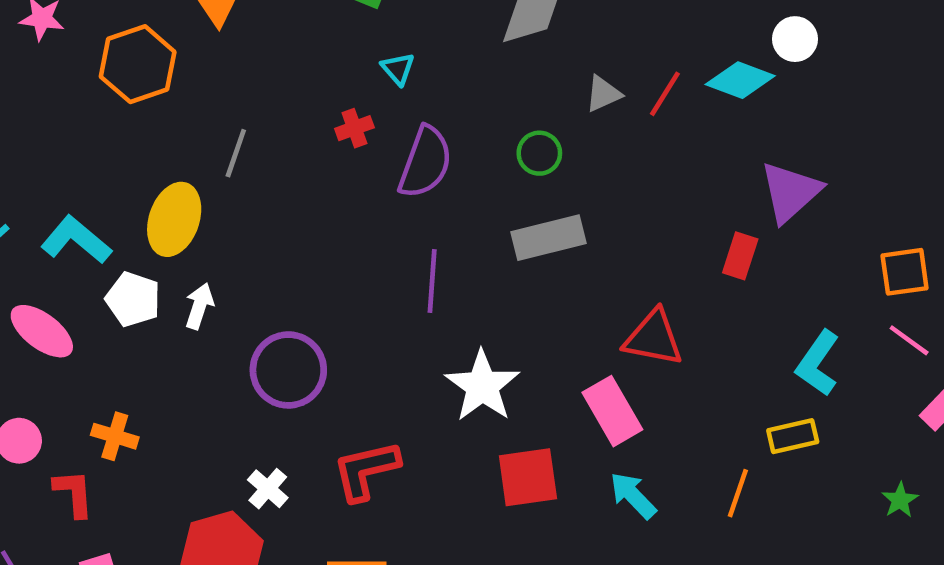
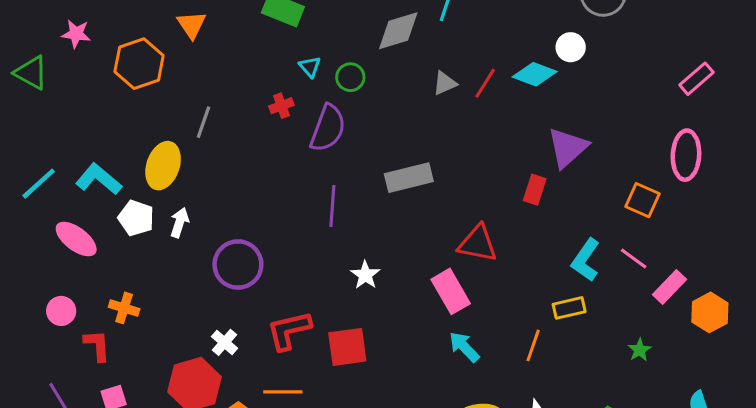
green circle: (539, 153) -> (350, 77), moved
orange square: (905, 272) -> (643, 200), turned 32
pink line: (909, 340) -> (634, 258), moved
white star: (482, 386) -> (365, 275), size x0.6
red square: (528, 477) -> (347, 347), moved

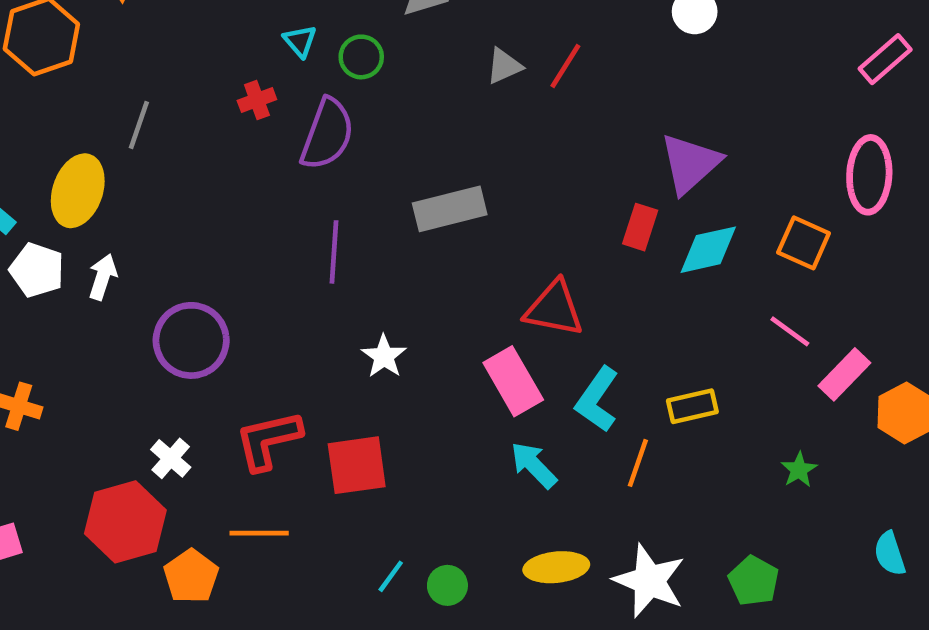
cyan diamond: (535, 74) -> (708, 250), moved, turned -33
cyan L-shape: (586, 260) -> (597, 399), moved

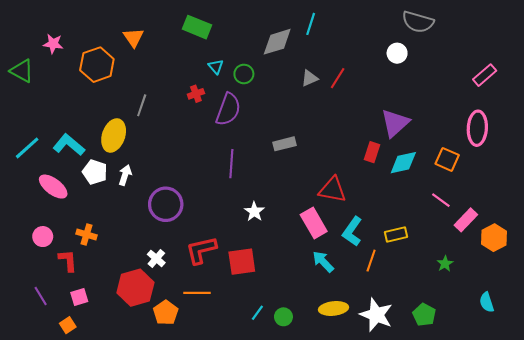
gray rectangle: (450, 209) -> (285, 144), size x0.7

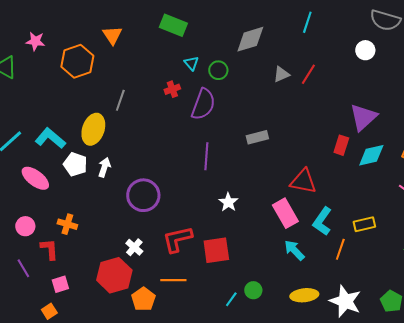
cyan line: (311, 24) -> (307, 22), moved
purple line: (41, 296) -> (23, 268), moved
green circle: (283, 317) -> (253, 290), moved

